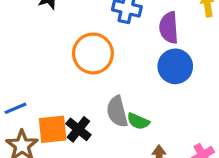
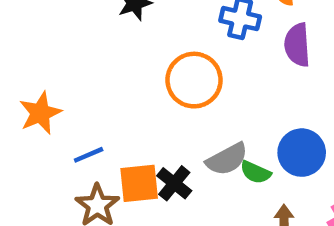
blue circle: (175, 66) -> (302, 153), moved
gray semicircle: (117, 112) -> (227, 159), turned -104

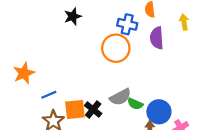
orange circle: (194, 80) -> (116, 48), moved
blue circle: (302, 153) -> (159, 112), moved

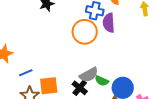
purple semicircle: (157, 38) -> (109, 23), moved
black cross: (93, 110) -> (80, 88), moved

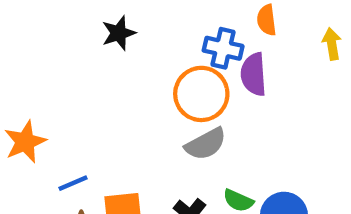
gray semicircle: (89, 75) -> (206, 144), moved

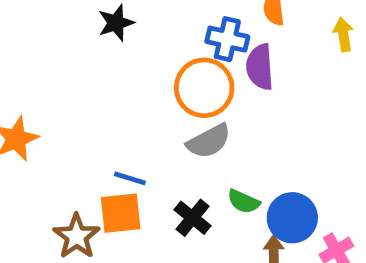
blue line: (73, 183) -> (130, 178), moved, turned 40

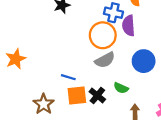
orange square: (121, 213) -> (77, 95), moved
blue circle: (292, 218) -> (144, 61), moved

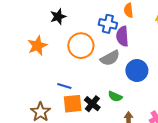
orange circle: (103, 35) -> (81, 46), moved
orange star: (16, 59) -> (37, 46), moved
gray semicircle: (105, 60) -> (110, 58), moved

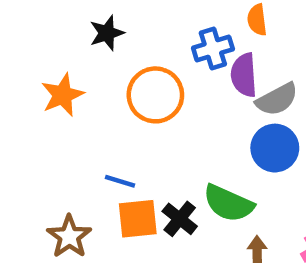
blue cross: (108, 24) -> (213, 49), turned -30
gray semicircle: (110, 58) -> (277, 99), moved
green semicircle: (115, 96) -> (228, 203), size x1.6

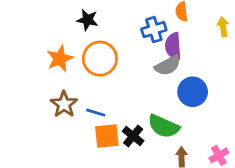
black star: (107, 33) -> (87, 20), turned 30
orange circle: (155, 95) -> (100, 59), moved
gray semicircle: (277, 99) -> (168, 65), moved
brown star: (69, 236) -> (64, 104), moved

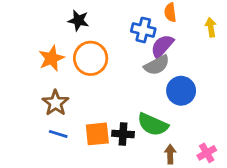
blue cross: (154, 30) -> (143, 30), turned 30
purple semicircle: (173, 46) -> (162, 46), turned 45
blue line: (96, 113) -> (58, 134), moved
black cross: (133, 136) -> (123, 134), turned -35

